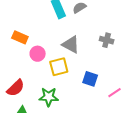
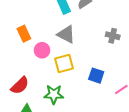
orange rectangle: (20, 37) -> (24, 34), turned 42
gray triangle: (71, 45) -> (66, 34), moved

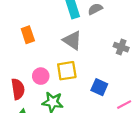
pink circle: (42, 50) -> (41, 76), moved
red semicircle: (20, 85) -> (18, 89), turned -60

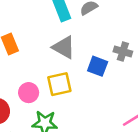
blue square: (99, 87) -> (98, 66), moved

